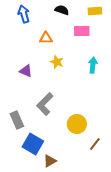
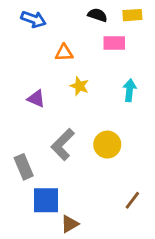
black semicircle: (62, 10) -> (98, 15), moved
blue arrow: (24, 14) -> (33, 19), turned 126
yellow circle: (77, 124) -> (107, 145), moved
blue square: (33, 144) -> (46, 200), turned -30

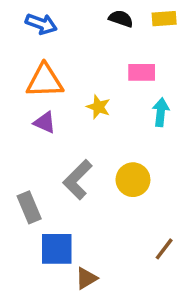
pink rectangle: (114, 43) -> (142, 72), moved
orange triangle: (64, 53) -> (45, 81), moved, size x1.6

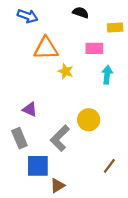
yellow rectangle: (164, 19) -> (115, 28), moved
orange triangle: (45, 81) -> (46, 48), moved
purple triangle: (45, 123) -> (30, 109), moved
gray L-shape: (78, 180) -> (60, 138), moved

